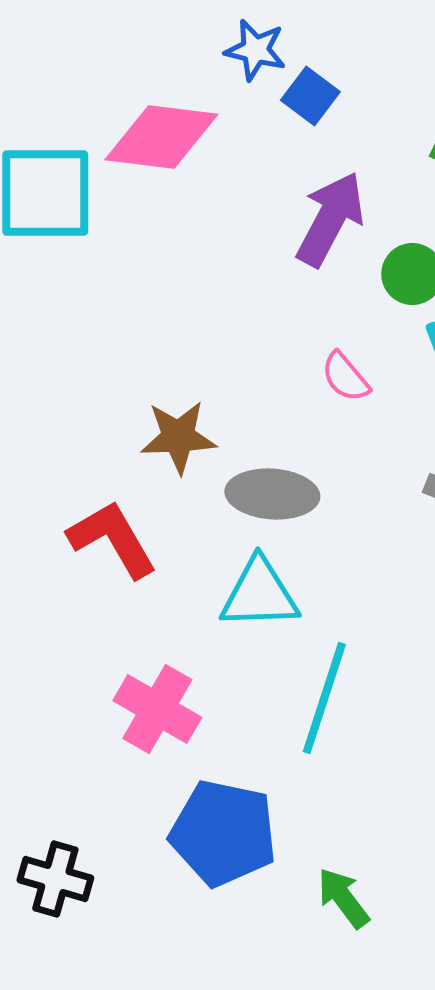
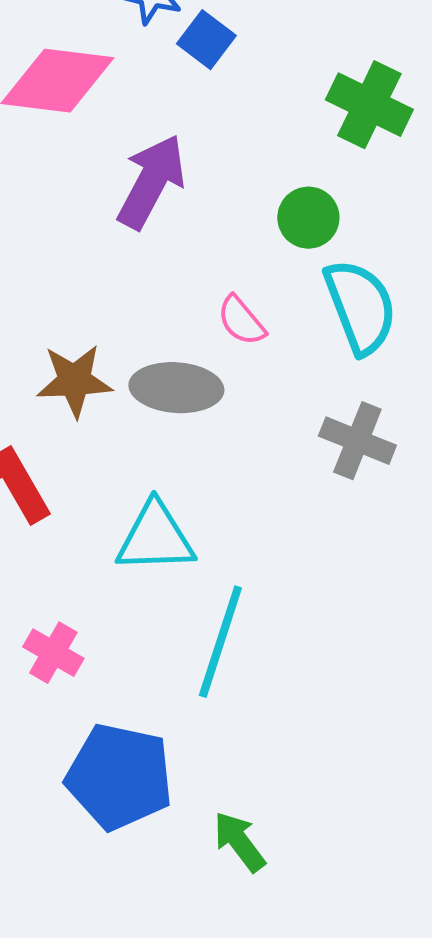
purple arrow: (330, 219) -> (151, 182), moved
gray ellipse: (272, 494) -> (176, 388), moved
pink cross: (157, 709) -> (53, 653), size x0.7

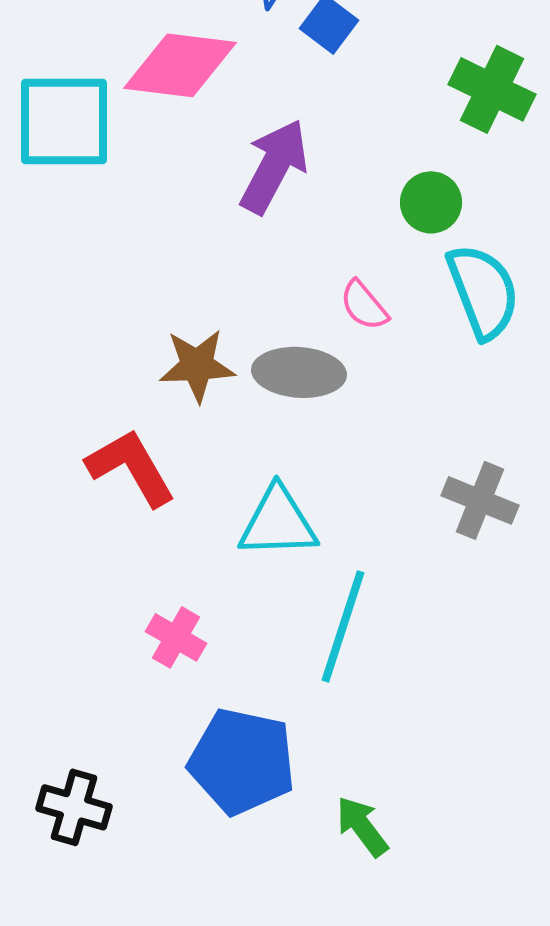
gray cross: (357, 441) -> (480, 500), moved

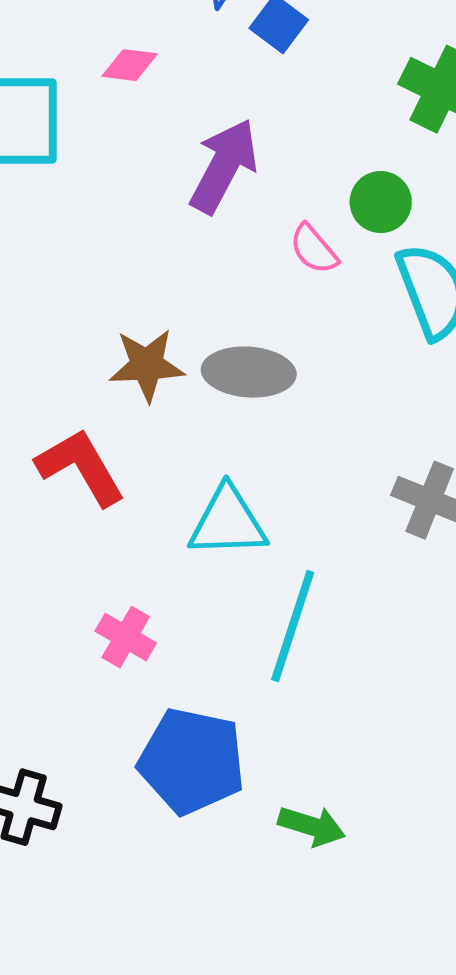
pink diamond: (180, 65) -> (130, 65), size x0.5
pink semicircle: (364, 305) -> (314, 249), moved
green arrow: (362, 826) -> (312, 826), turned 144

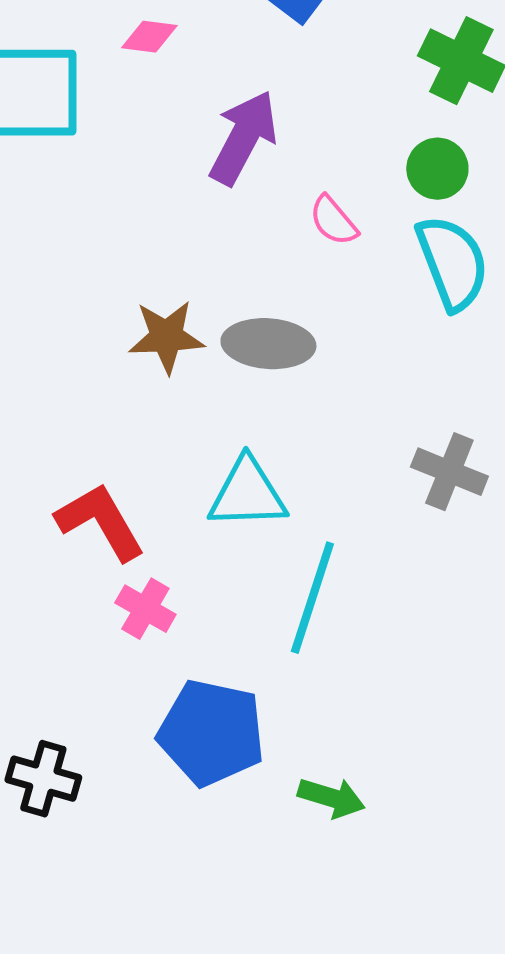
green circle: (381, 202) -> (437, 169), moved
red L-shape: (81, 467) -> (100, 522), moved

